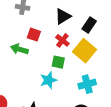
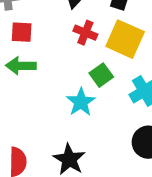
red square: (34, 35) -> (22, 32), moved
green square: (58, 62) -> (101, 75), moved, turned -32

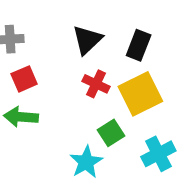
red square: (22, 32) -> (24, 79), turned -30
yellow square: (125, 39) -> (140, 94), turned 36

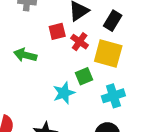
red square: (24, 79) -> (57, 31), moved
yellow square: (140, 94) -> (108, 53), turned 32

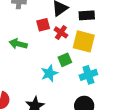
black rectangle: (113, 21) -> (87, 15), turned 56

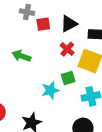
red square: (43, 25) -> (43, 24), moved

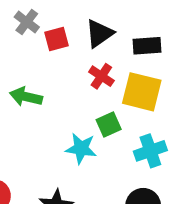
gray cross: (27, 12) -> (27, 22), turned 32
cyan star: (50, 90) -> (81, 148), turned 30

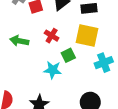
red cross: (101, 76) -> (52, 36), moved
cyan cross: (150, 151) -> (104, 63), moved

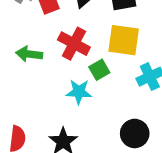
red cross: (52, 36) -> (74, 44), size x1.5

